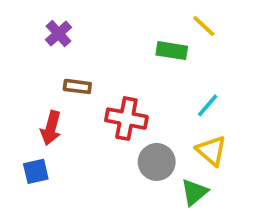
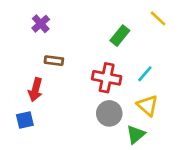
yellow line: (204, 26) -> (158, 18), moved
green rectangle: (172, 51) -> (120, 36), turned -60
red cross: (126, 119) -> (107, 78), moved

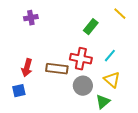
purple cross: (41, 24) -> (31, 18), turned 32
brown rectangle: (54, 61) -> (57, 69), moved, size x1.5

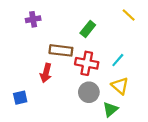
green rectangle: (91, 27) -> (88, 29), moved
red arrow: (27, 68) -> (46, 73), moved
brown rectangle: (57, 69) -> (61, 50), moved

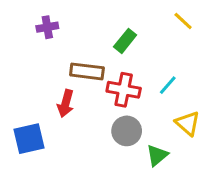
yellow triangle: (120, 86) -> (188, 123), moved
blue square: (20, 98) -> (29, 139), size x1.5

